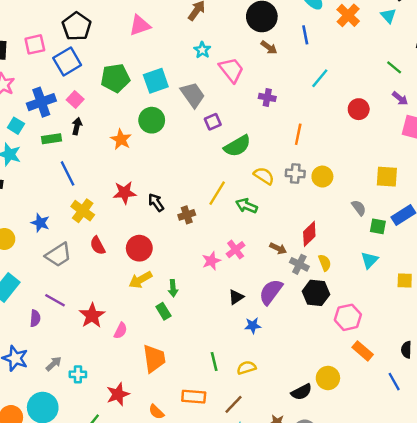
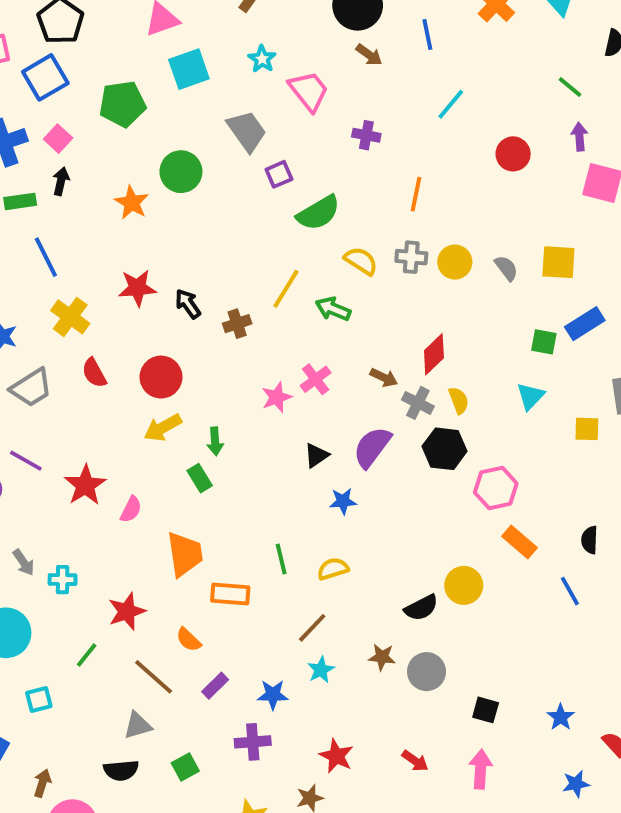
cyan square: (156, 81) -> (189, 69), moved
purple arrow: (400, 98) -> (579, 137), turned -133
gray semicircle: (359, 208) -> (506, 268), moved
gray arrow: (54, 364) -> (24, 562), turned 98
orange rectangle: (194, 397) -> (230, 594), moved

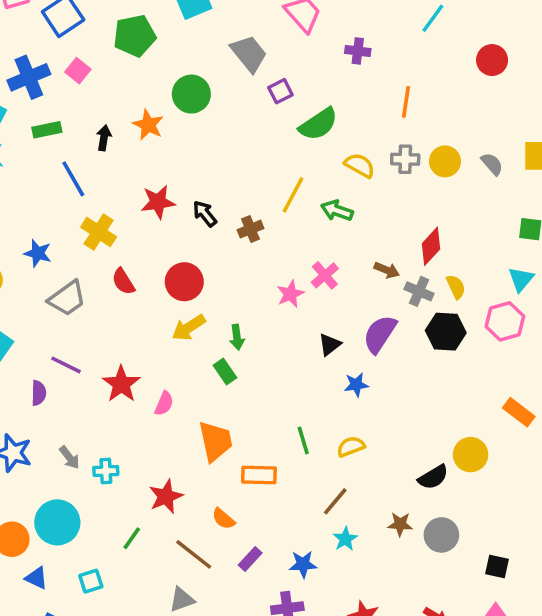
black arrow: (61, 181) -> (104, 138), moved
pink hexagon: (496, 488) -> (505, 321), moved

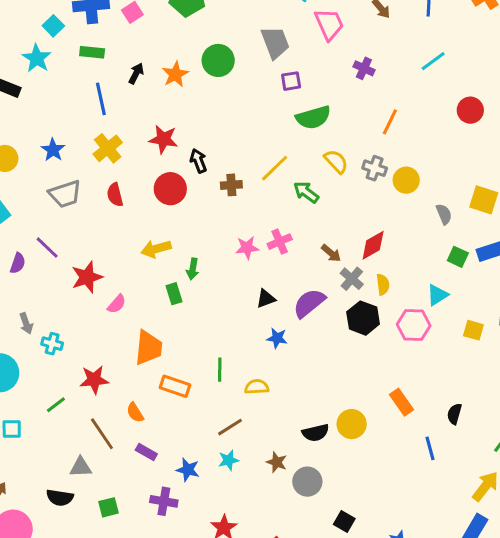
gray semicircle: (492, 164) -> (444, 214), moved
red circle: (184, 282) -> (170, 189), moved
purple rectangle: (250, 559) -> (146, 452), turned 60

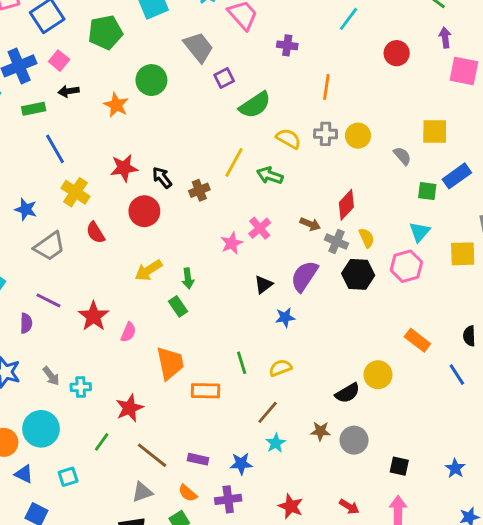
black arrow: (136, 73) -> (69, 91), moved, turned -108
yellow square: (473, 330) -> (463, 254), size x1.4
orange semicircle: (135, 413) -> (188, 493), moved

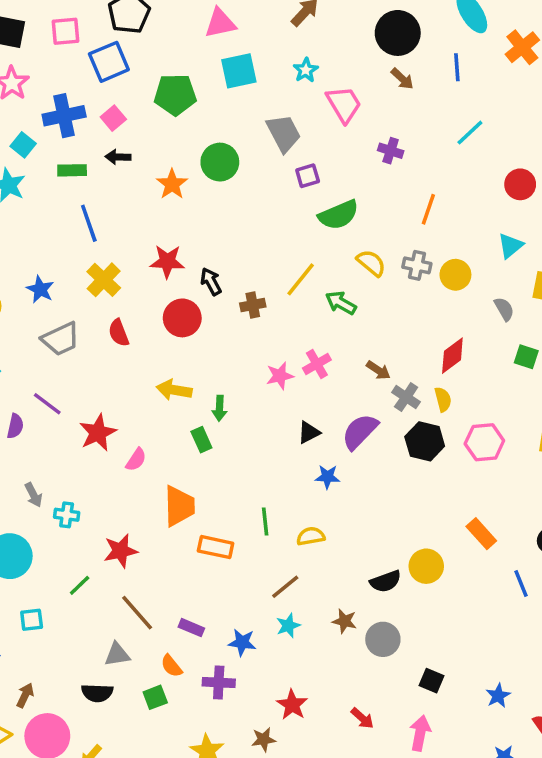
red diamond: (346, 205) -> (452, 356), moved
cyan triangle: (420, 232) -> (510, 246), moved
yellow arrow: (149, 270) -> (174, 390), turned 32

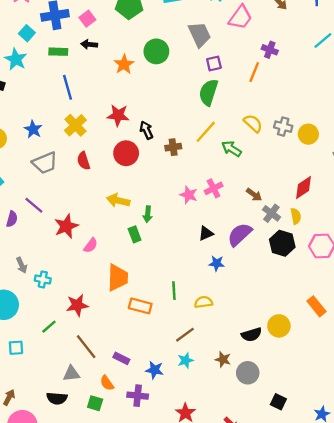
pink trapezoid: (344, 104) -> (240, 17), turned 64
orange line: (428, 209) -> (254, 72), moved
green semicircle: (339, 215) -> (208, 92), moved, turned 128
pink star: (280, 376) -> (189, 195), turned 30
green square: (155, 697) -> (95, 403), turned 35

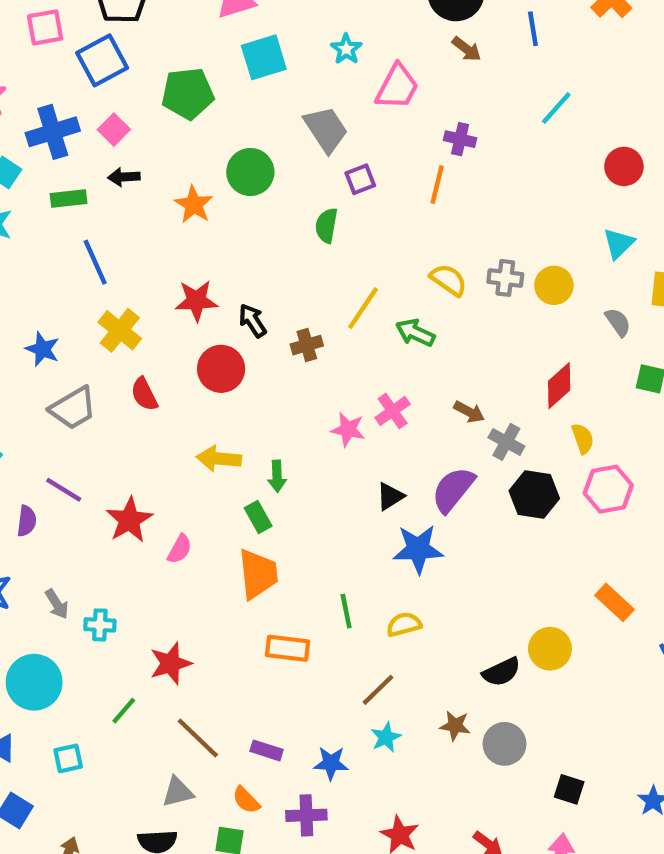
green semicircle: (208, 92) -> (326, 225), moved, size x0.7
yellow semicircle: (296, 216) -> (583, 439), moved
blue star: (217, 263) -> (418, 549), size x1.6
orange trapezoid: (118, 278) -> (258, 574), moved

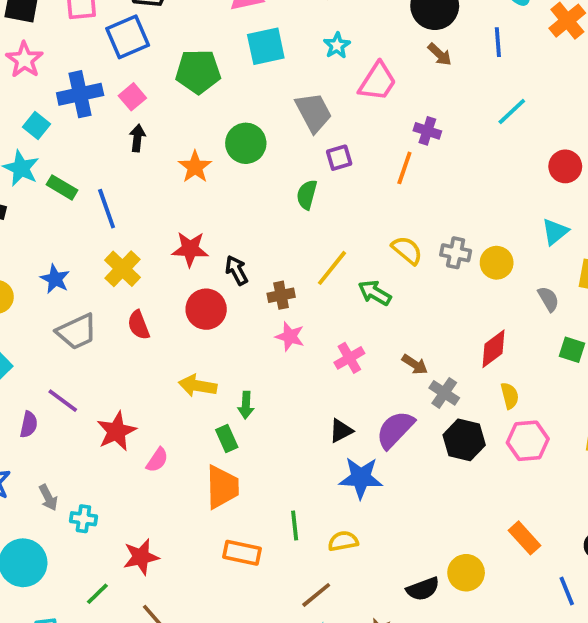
black arrow: (124, 177) -> (137, 138), turned 95
green rectangle: (69, 198) -> (62, 187), moved, turned 32
pink star: (348, 429) -> (290, 336), moved

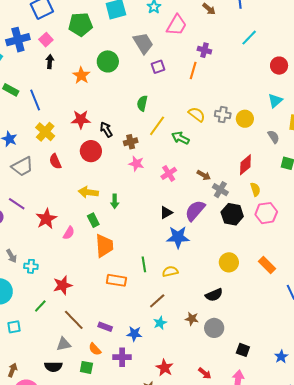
green semicircle: (307, 195) -> (142, 103), moved
green rectangle: (227, 438) -> (93, 220), moved
yellow circle: (466, 573) -> (229, 262), moved

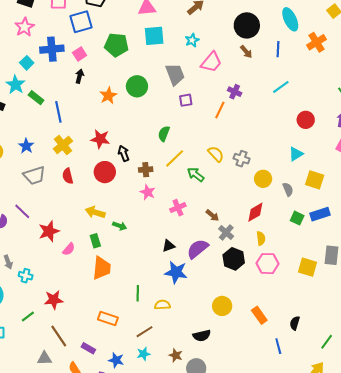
yellow circle: (245, 119) -> (263, 179), moved
green arrow: (115, 201) -> (120, 226), turned -80
orange rectangle: (116, 280) -> (108, 318), moved

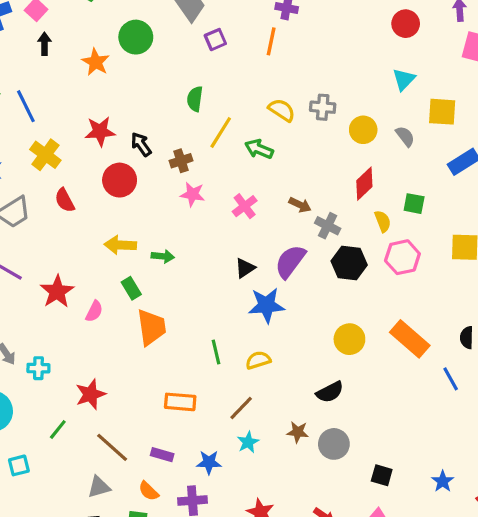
green square: (297, 218) -> (414, 204), moved
orange rectangle: (259, 315) -> (410, 339), size x1.4

